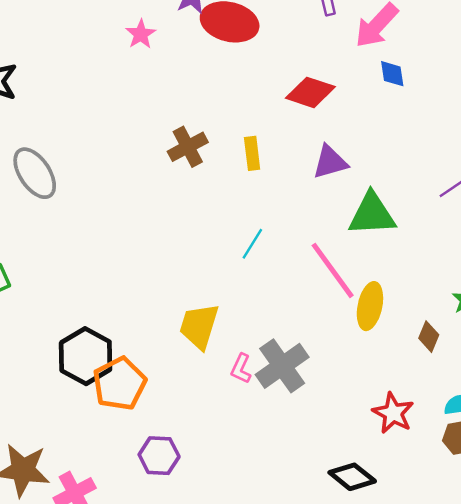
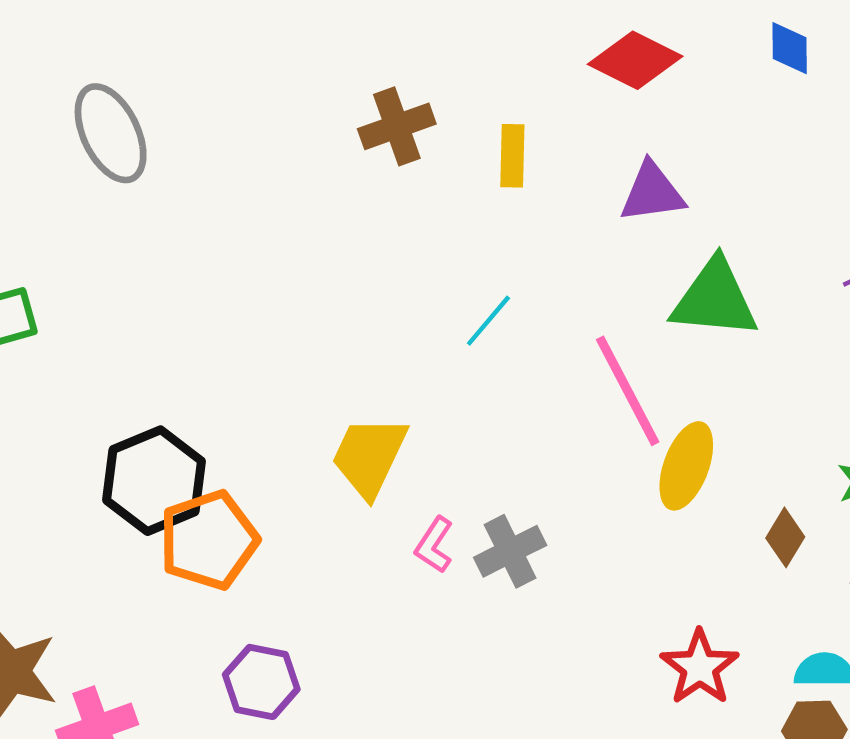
gray cross: (282, 366) -> (510, 551), size x0.7

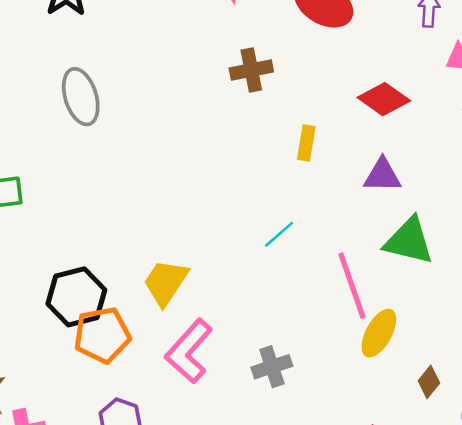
brown cross: (397, 126) -> (251, 70), moved
yellow trapezoid: (369, 456) -> (166, 282), moved
pink L-shape: (434, 545) -> (189, 351), moved, size x2.0

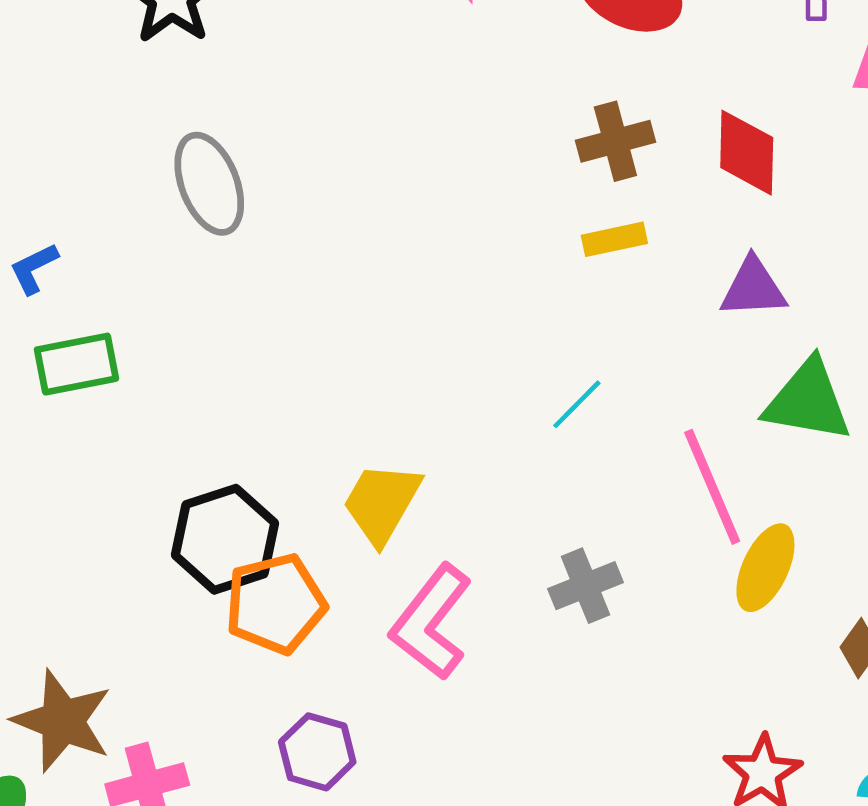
brown cross: (251, 70) -> (615, 141), moved
red diamond: (384, 99) -> (747, 153), turned 60
yellow rectangle: (306, 143) -> (614, 239), turned 72
gray cross: (272, 367) -> (586, 586), moved

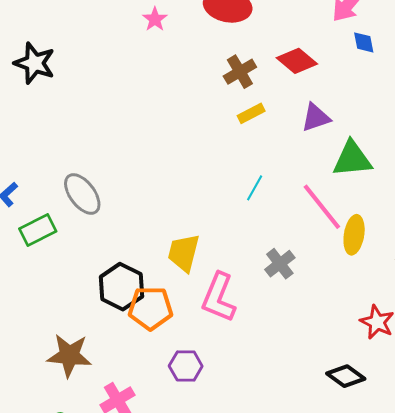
red diamond: (747, 153) -> (297, 61), turned -36
gray ellipse: (209, 184) -> (82, 194), moved
orange pentagon: (275, 604) -> (150, 308), turned 30
brown star: (62, 721) -> (69, 355), moved

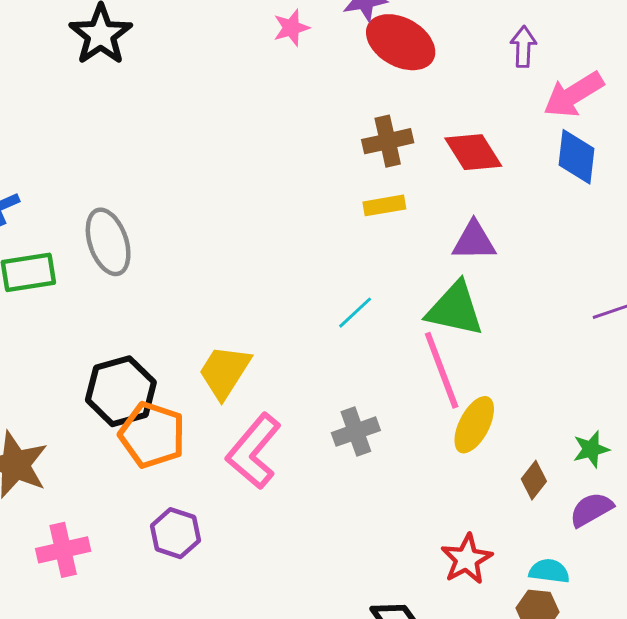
blue diamond: (364, 42) -> (577, 157), size x1.5
green triangle: (352, 159) -> (455, 309), moved

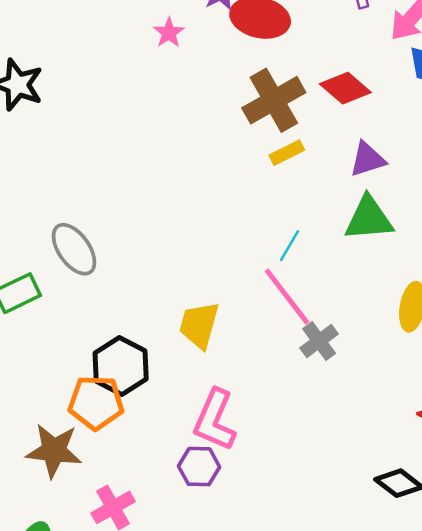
brown cross: (388, 141) -> (274, 100), size x1.5
pink line: (442, 370) -> (287, 297), moved
orange pentagon: (152, 435) -> (96, 403), moved
pink L-shape: (254, 451) -> (215, 420), moved

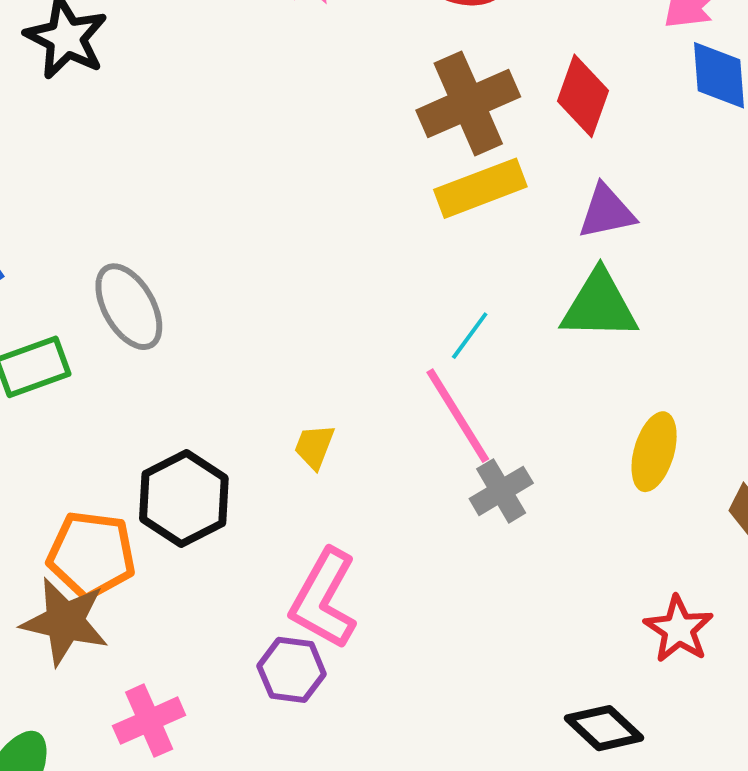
red diamond: (345, 88) -> (583, 96), turned 63
yellow rectangle: (287, 153) -> (480, 188), size x1.6
yellow trapezoid: (199, 325) -> (314, 446), size x0.6
orange pentagon: (96, 403) -> (91, 555), moved

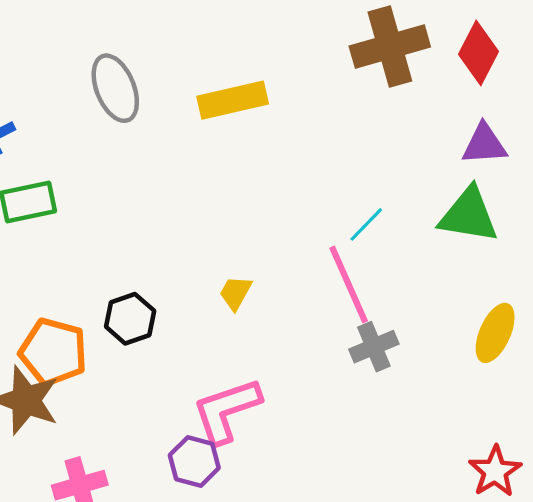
yellow rectangle: (480, 188) -> (233, 100), moved
gray ellipse: (129, 307) -> (115, 88), moved
black hexagon: (184, 498) -> (130, 319), size x0.7
pink L-shape: (324, 599) -> (227, 410), turned 34

